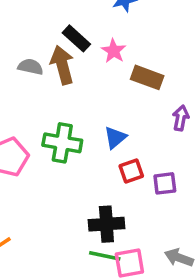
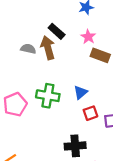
pink star: (114, 51) -> (88, 37), moved

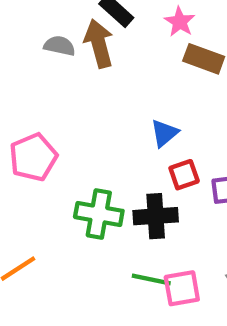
green cross: (48, 96) -> (99, 214), moved
black cross: (75, 146) -> (156, 216), moved

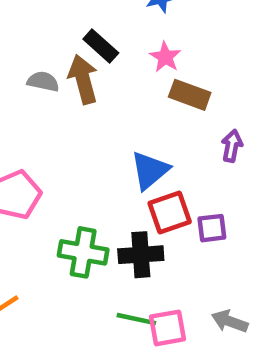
blue triangle: (164, 133) -> (150, 170), size x1.4
red square: (184, 175) -> (170, 212), size x1.4

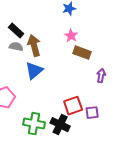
black rectangle: (101, 46) -> (16, 31), moved
blue triangle: (150, 170) -> (34, 71), moved
black cross: (141, 255) -> (60, 125), turned 30

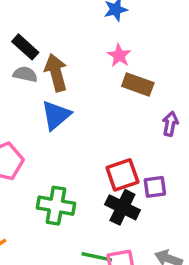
black cross: (60, 125) -> (122, 207), moved

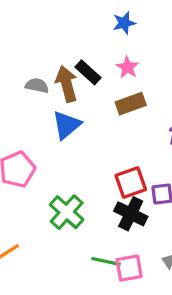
black rectangle: (25, 47) -> (88, 72), moved
brown rectangle: (138, 84) -> (131, 104), moved, turned -40
green cross: (56, 206) -> (67, 212), turned 32

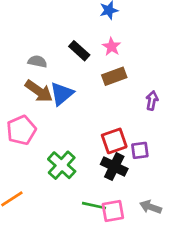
brown arrow: (67, 84) -> (39, 91), moved, turned 140

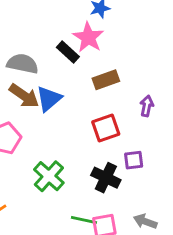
pink star: (112, 47) -> (88, 37), moved, size x1.5
gray semicircle: (37, 61) -> (23, 64), size x1.5
red square: (114, 141) -> (106, 128), moved

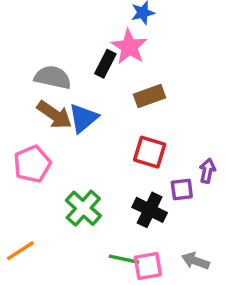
black rectangle: (68, 52) -> (105, 64), turned 75
purple arrow: (147, 106) -> (207, 171), moved
red square: (106, 128) -> (150, 152), turned 36

